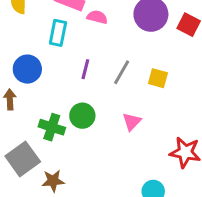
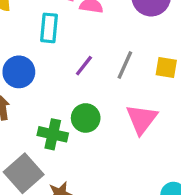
purple line: (85, 69) -> (84, 66), turned 30
pink triangle: (132, 122) -> (142, 119), size x1.5

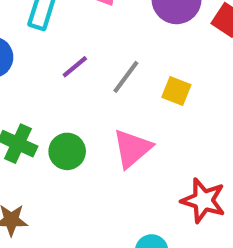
green circle: (86, 118) -> (67, 151), moved

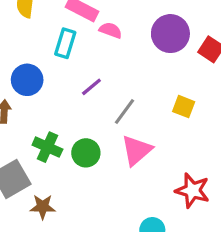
gray line: (126, 77) -> (125, 112), moved
yellow square: (176, 91) -> (184, 107), moved

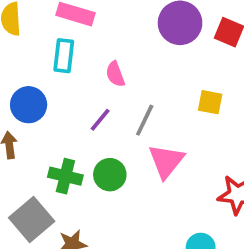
pink semicircle: (111, 30) -> (115, 74), moved, turned -120
purple line: (91, 87) -> (100, 120), moved

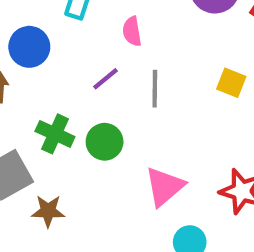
gray line: (145, 120) -> (155, 89), turned -36
pink triangle: (166, 161) -> (165, 187), moved

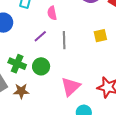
yellow square: (231, 83) -> (100, 36), turned -32
brown star: (48, 211) -> (21, 91), moved

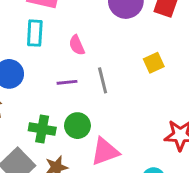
purple line: (40, 36) -> (67, 82), turned 48
pink triangle: (71, 87) -> (105, 152), moved, turned 35

